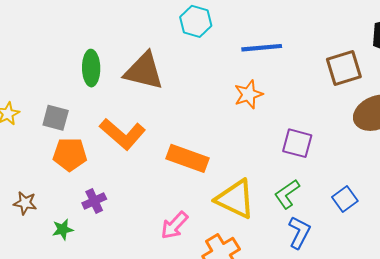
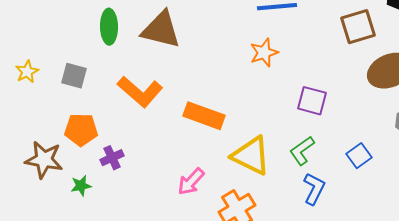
orange pentagon: (70, 154) -> (81, 130), moved
brown star: (25, 203) -> (44, 160), size x1.6

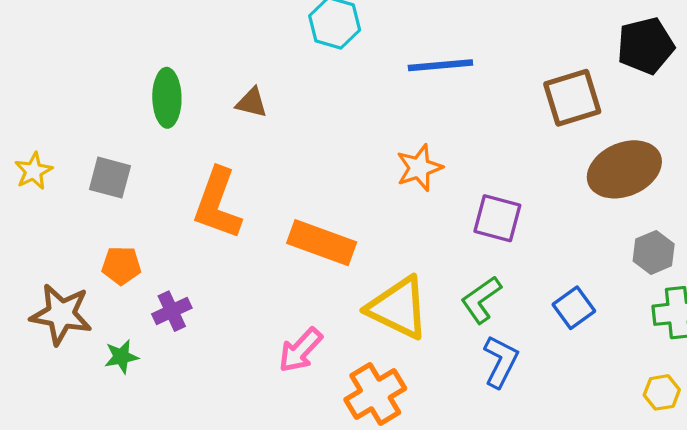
brown triangle: (161, 30) -> (252, 103), size x0.5
orange star: (264, 53) -> (419, 168), moved
orange L-shape: (140, 92) -> (217, 204), turned 69
orange pentagon: (81, 130) -> (121, 265), size x0.7

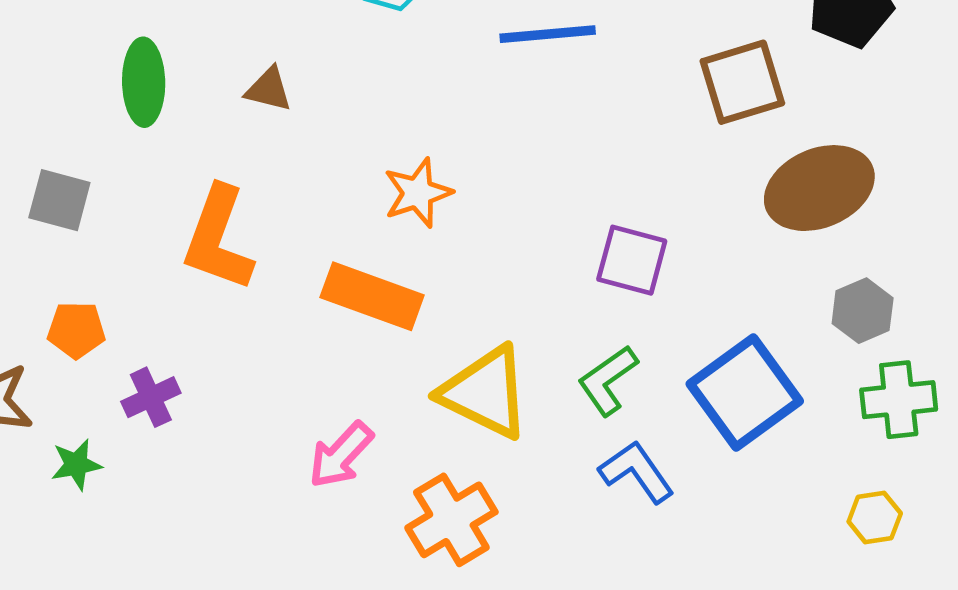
orange star: (419, 168) -> (418, 193), moved
blue square: (574, 308) -> (745, 392), size x1.8
blue L-shape: (501, 361) -> (637, 472), turned -62

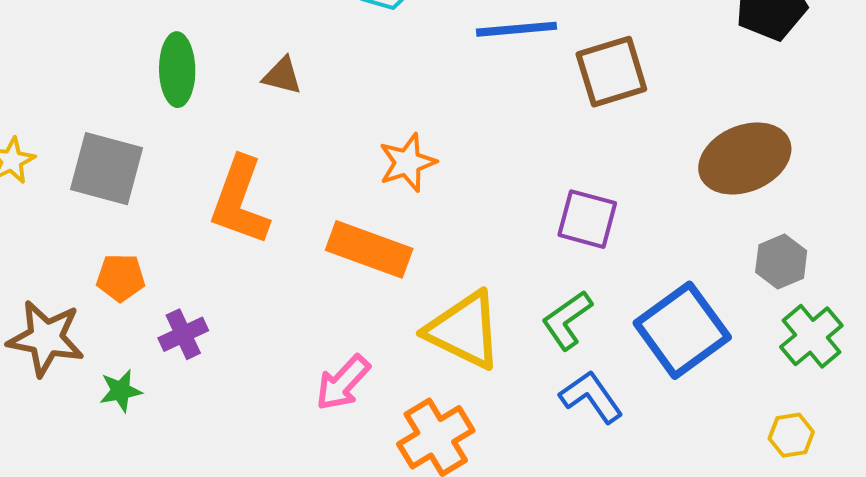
brown square: (742, 82) -> (611, 72), moved
gray square: (59, 200) -> (106, 169), size x1.4
green cross: (899, 400) -> (811, 336), turned -34

